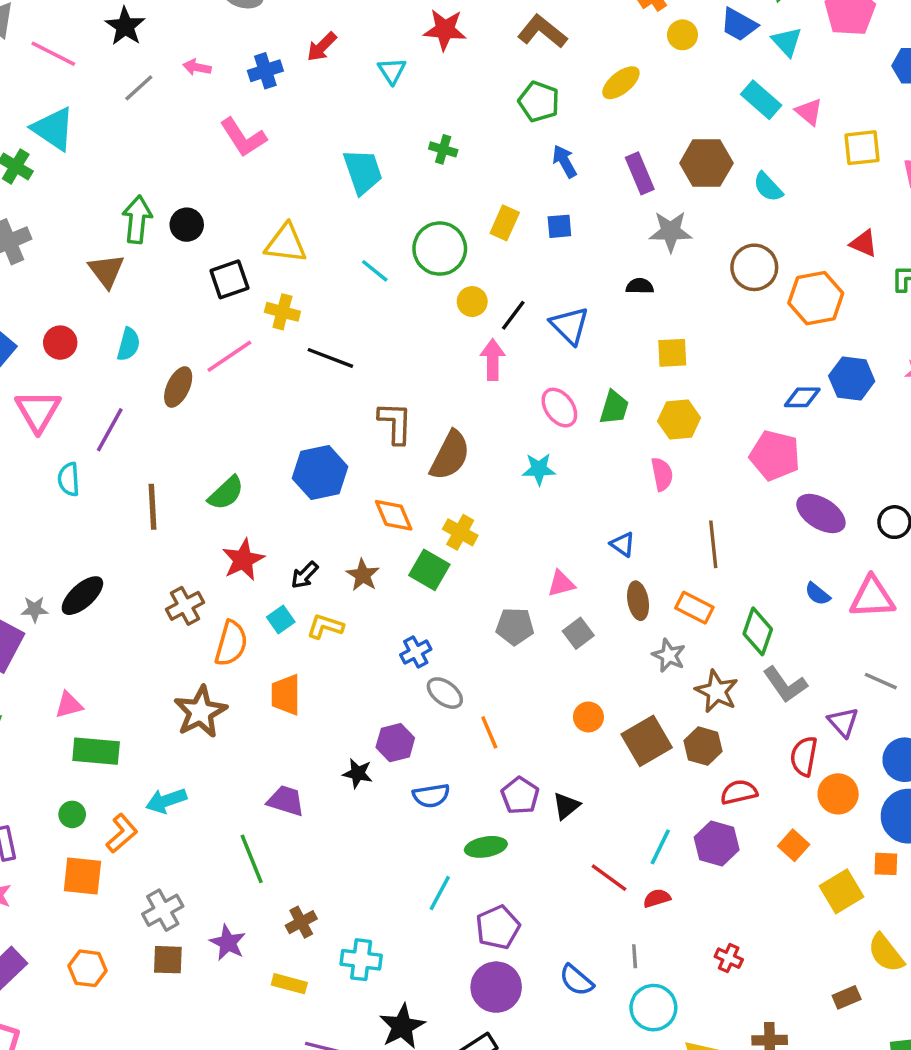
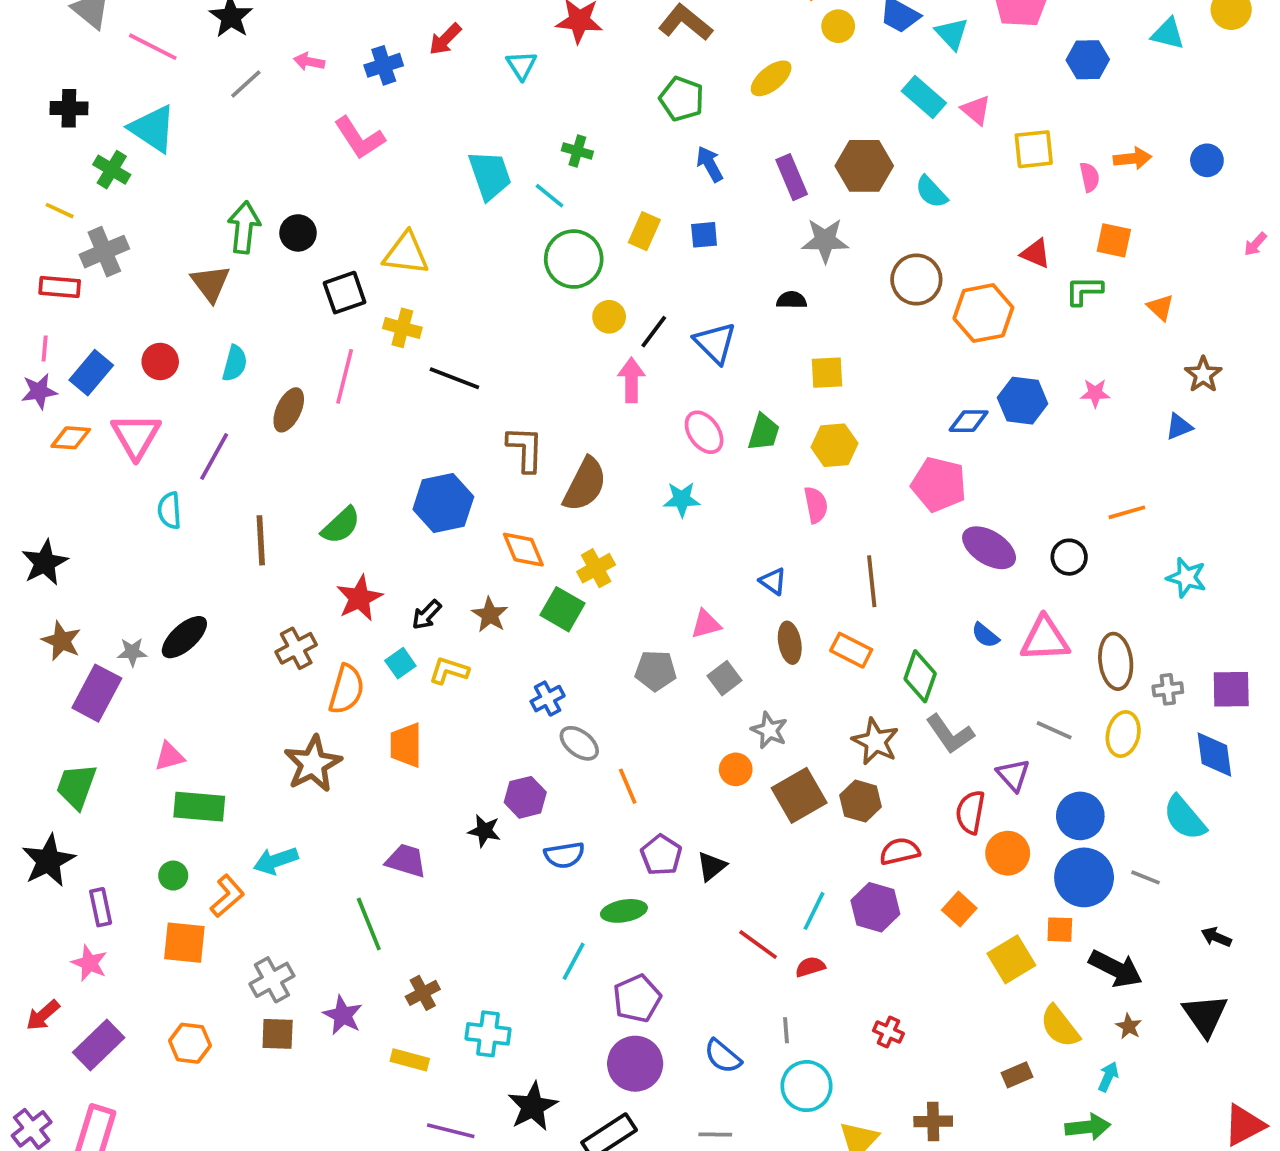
cyan line: (375, 271) -> (549, 196), moved
pink line: (229, 356) -> (345, 376), turned -42
yellow cross: (460, 532) -> (596, 568), turned 32
gray star: (669, 655) -> (769, 730), moved

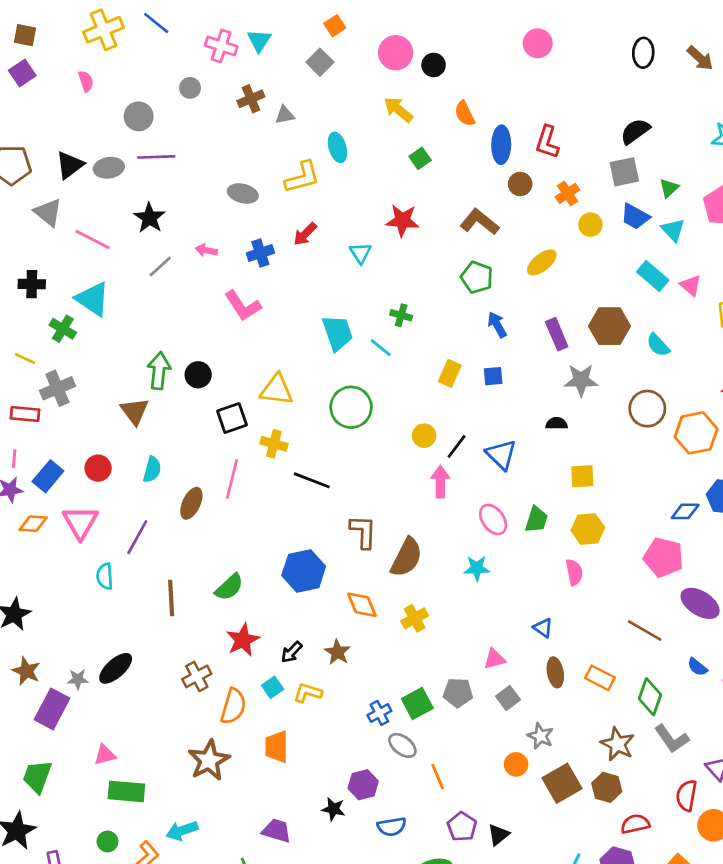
green circle: (574, 259) -> (351, 407), moved
brown line: (872, 581) -> (645, 630), moved, turned -54
green square: (562, 609) -> (417, 704), moved, turned 32

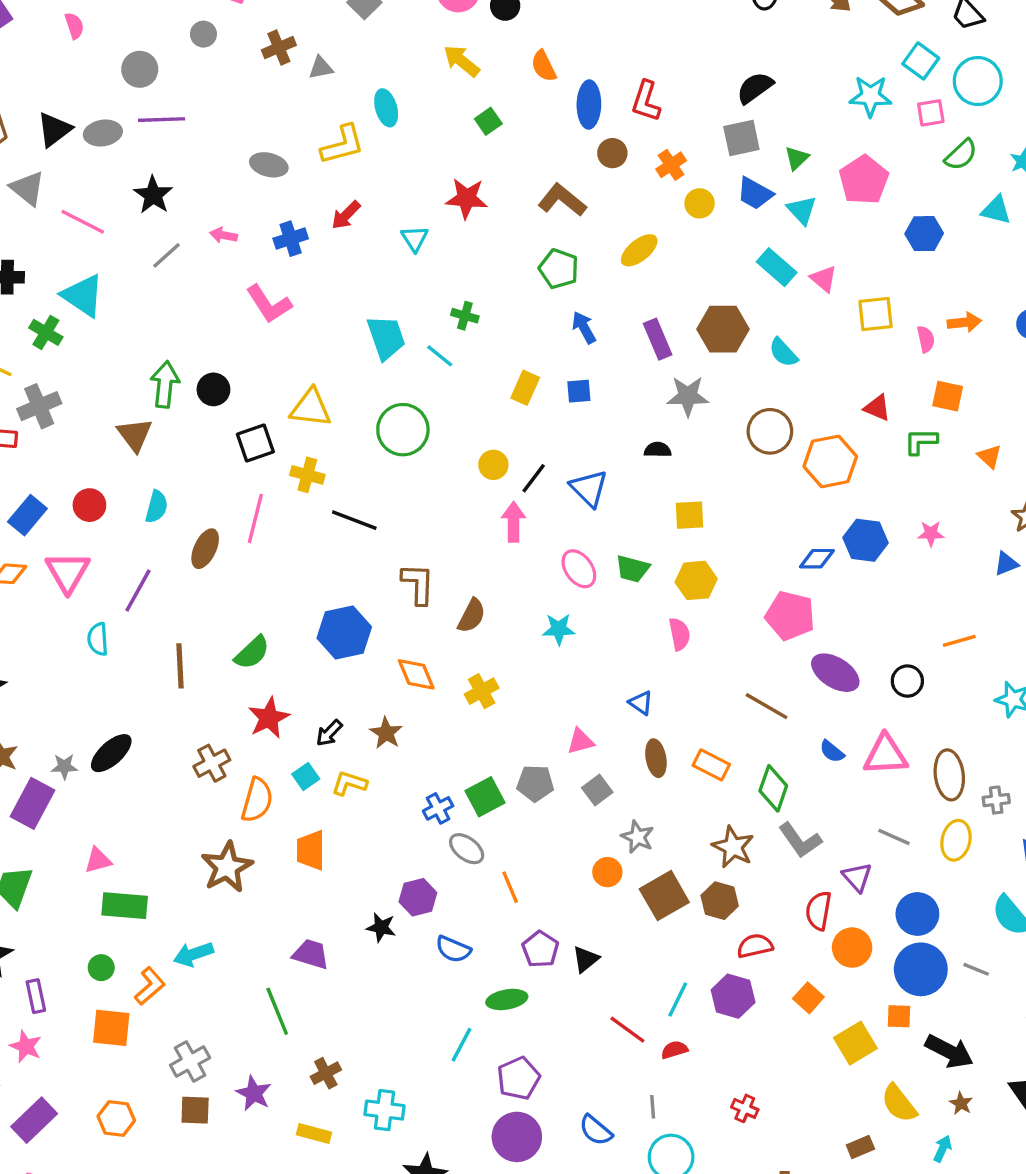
green trapezoid: (536, 520) -> (632, 569), turned 88
brown semicircle: (406, 557) -> (472, 616), size x0.7
blue semicircle: (392, 827) -> (453, 949), turned 32

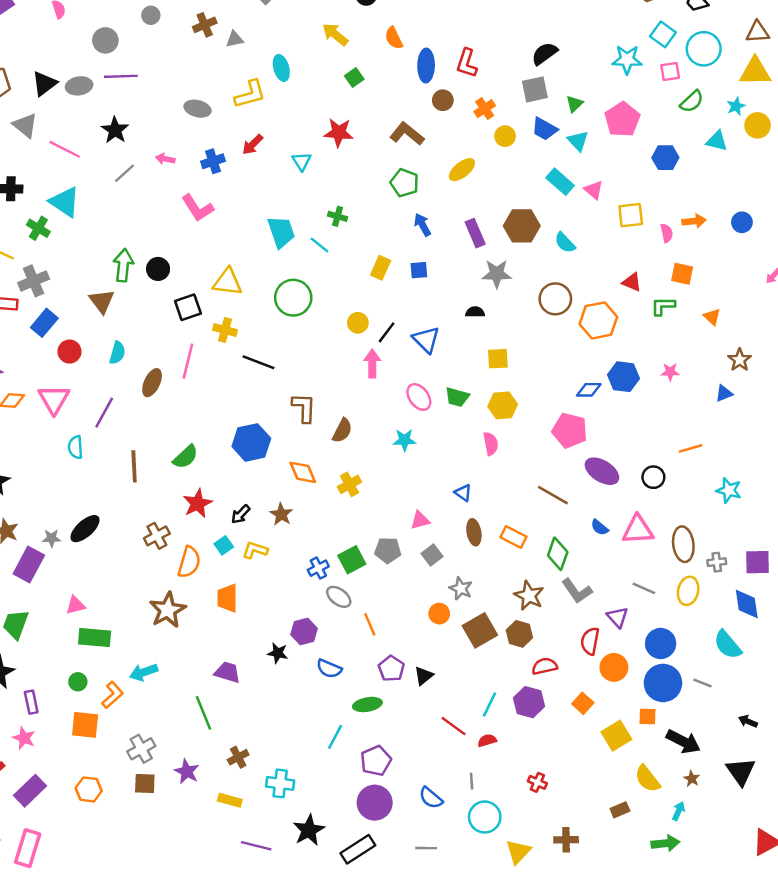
blue rectangle: (27, 515) -> (44, 323), moved

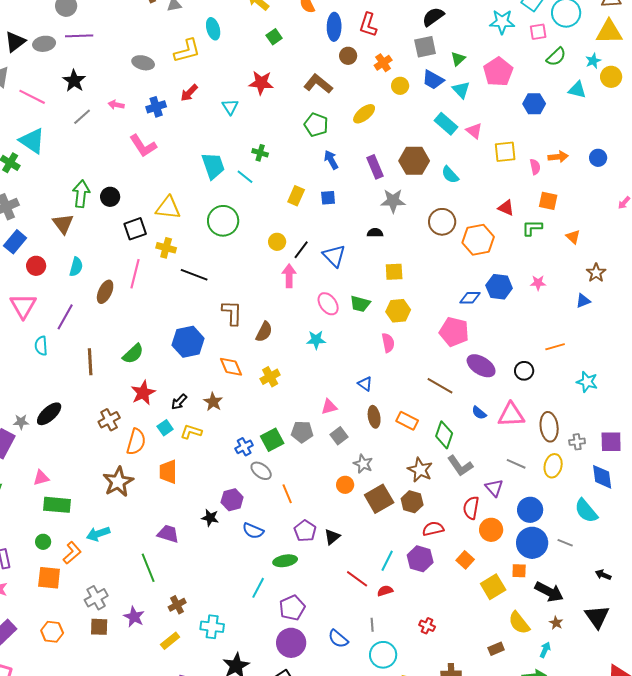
yellow rectangle: (230, 800) -> (170, 641), turned -54

